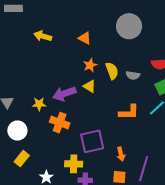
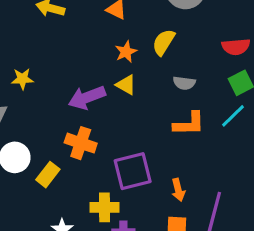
yellow semicircle: (112, 71) -> (164, 42), moved, turned -126
gray semicircle: (133, 75) -> (184, 83), moved
yellow star: (39, 104) -> (22, 79), moved
yellow rectangle: (22, 159) -> (48, 175), moved

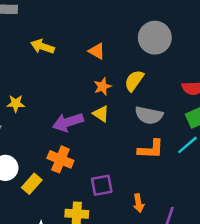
gray semicircle: (184, 83) -> (149, 115), size x1.5
purple square: (133, 171) -> (102, 185), size x0.7

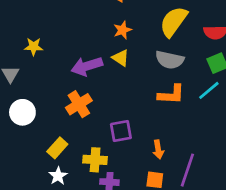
yellow semicircle: (134, 81) -> (174, 22), moved, size x1.4
orange cross: (60, 159) -> (79, 104), turned 35
yellow rectangle: (32, 184) -> (57, 148), moved

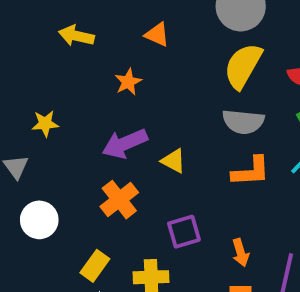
orange star: (122, 30) -> (128, 82), moved
yellow triangle: (121, 58) -> (174, 161), moved

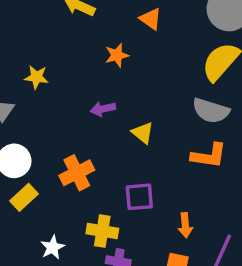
purple arrow: (125, 144) -> (103, 109), size x0.6
orange cross: (119, 200) -> (77, 173), moved
yellow rectangle: (95, 266) -> (24, 197), moved

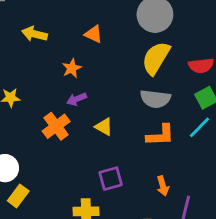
purple arrow: (103, 109) -> (77, 99), moved
orange cross: (77, 173) -> (56, 126), moved
orange arrow: (185, 225) -> (163, 186), moved

